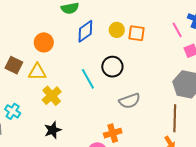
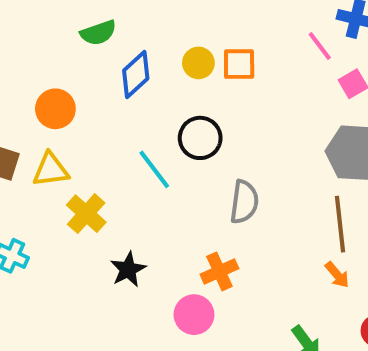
gray semicircle: (130, 101) -> (244, 202), turned -55
black star: (53, 130) -> (128, 269), moved

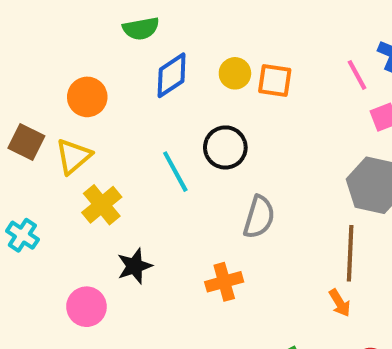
yellow triangle: (51, 170) -> (73, 156), turned -42
pink circle: (194, 315) -> (86, 307), moved

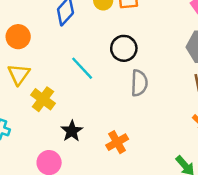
black circle: (225, 147) -> (124, 48), moved
orange cross: (224, 282) -> (117, 142), moved

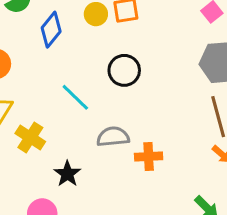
gray semicircle: (139, 83) -> (113, 137), moved, turned -95
orange cross: (117, 142) -> (149, 156), moved, turned 30

